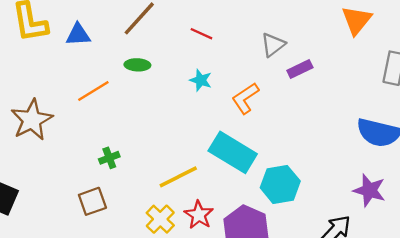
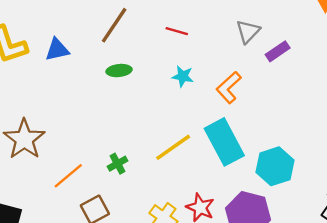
orange line: (93, 91) -> (68, 176), moved
cyan rectangle: (233, 152) -> (224, 142), turned 39
green cross: (109, 158) -> (118, 164), moved
yellow line: (178, 177) -> (173, 147), moved

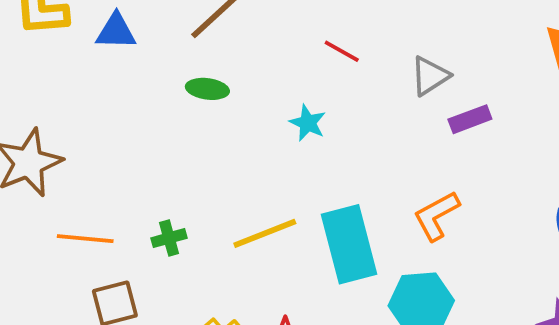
red line: (177, 31) -> (342, 51), moved
orange L-shape: (229, 87) -> (436, 216), moved
orange line: (68, 176) -> (85, 239), turned 32

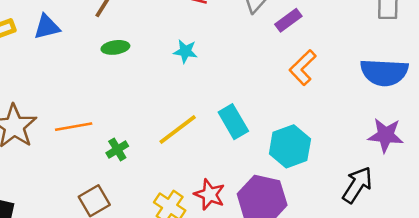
orange L-shape: (436, 216) -> (303, 68), moved
orange line: (85, 239) -> (74, 127), moved
cyan rectangle: (349, 244) -> (233, 122), size x0.7

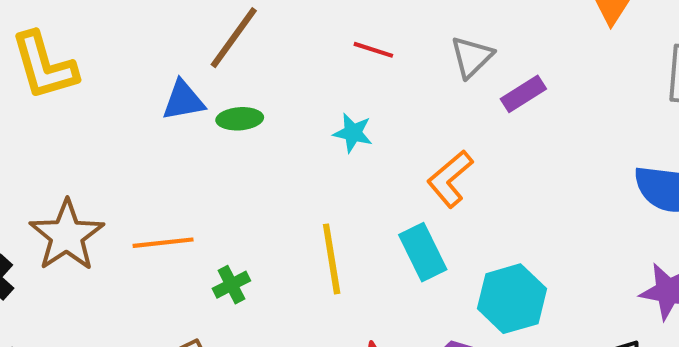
blue triangle: (47, 27) -> (183, 100), moved
orange L-shape: (303, 68) -> (450, 179), moved
yellow line: (178, 130) -> (332, 259), turned -66

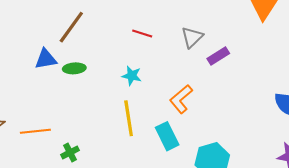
yellow line: (332, 259) -> (129, 118), moved

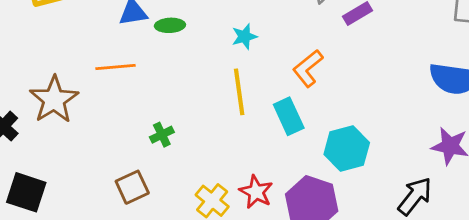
cyan star: (132, 76) -> (244, 37), turned -30
orange line: (35, 131) -> (116, 67), moved

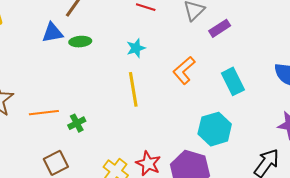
orange line: (116, 67) -> (44, 113), moved
cyan rectangle: (289, 116) -> (233, 81), moved

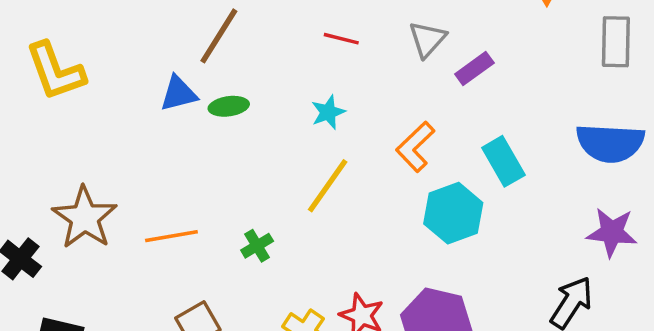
yellow line: (133, 89) -> (328, 186), turned 48
green cross: (77, 123) -> (257, 246), moved
cyan hexagon: (215, 129) -> (453, 213), moved

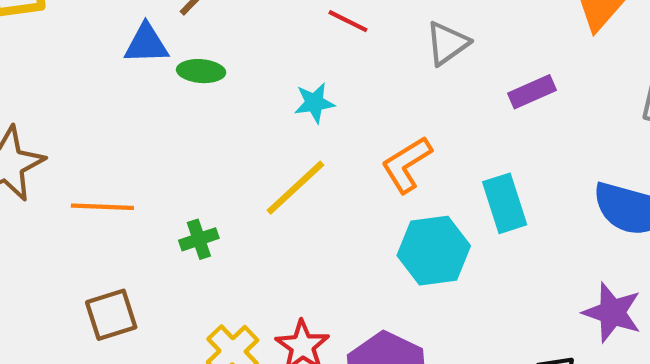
purple rectangle: (474, 69) -> (532, 92), moved

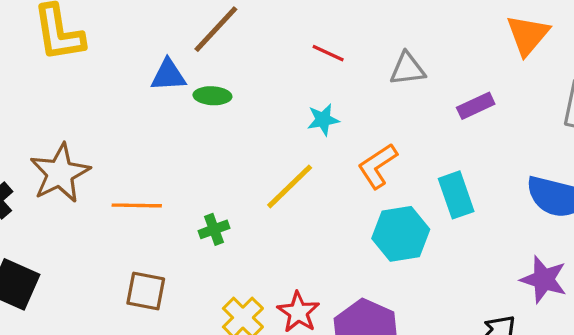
gray triangle: (447, 43) -> (407, 69), turned 30
cyan star: (314, 103) -> (323, 120), moved
brown square: (111, 315) -> (146, 291), turned 30

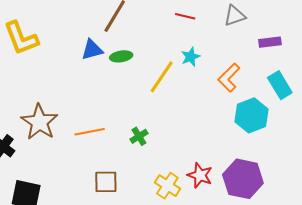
purple rectangle: (476, 106) -> (270, 42), moved, turned 30
yellow line: (290, 186) -> (162, 77), moved

